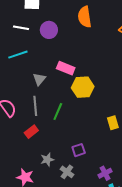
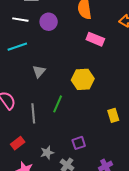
pink rectangle: (66, 68) -> (95, 39), moved
gray line: (35, 106) -> (33, 113), moved
red rectangle: (31, 132) -> (18, 143), moved

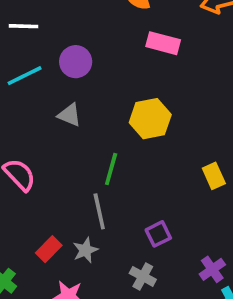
purple circle: (49, 22) -> (76, 62), moved
gray triangle: (39, 71) -> (69, 115), turned -40
gray line: (33, 113) -> (99, 211), moved
gray star: (47, 153) -> (85, 250), moved

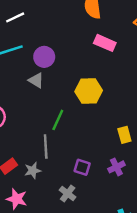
white line: (23, 26) -> (15, 17), turned -36
purple circle: (76, 62) -> (44, 57), moved
purple square: (158, 234) -> (82, 167), turned 35
purple cross: (212, 269) -> (116, 167), moved

